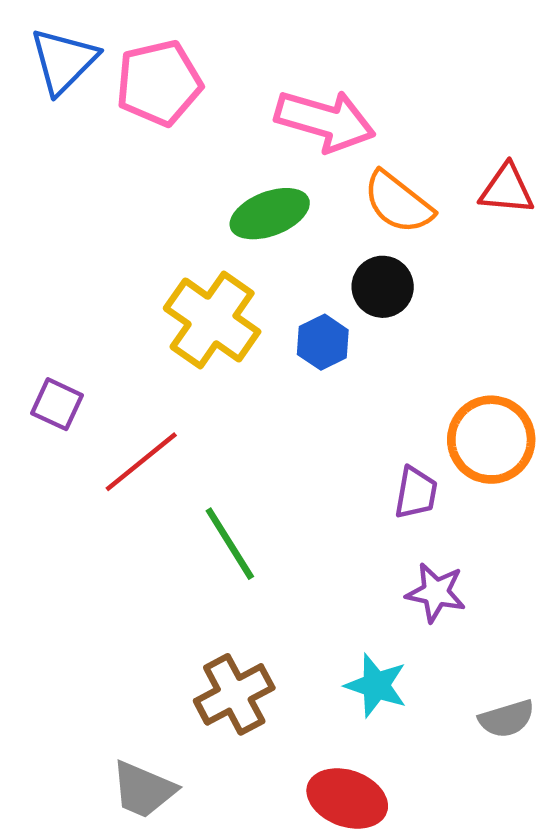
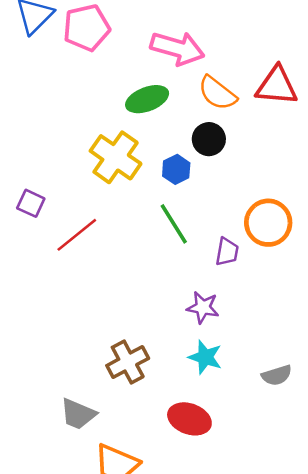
red triangle: (507, 189) -> (277, 86), size x1.4
green line: (230, 544) -> (174, 224), moved
purple star: (436, 592) -> (203, 307), moved

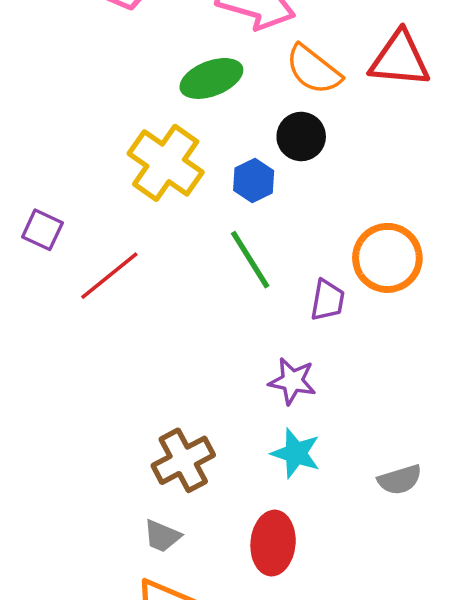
gray trapezoid: (78, 414) -> (162, 536), moved, size x0.7
red ellipse: (189, 419) -> (273, 543), turned 75

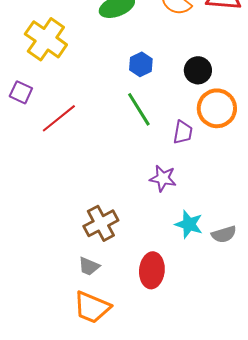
black circle: (301, 137) -> (198, 70), moved
yellow cross: (166, 163) -> (46, 39), moved
cyan star: (296, 453) -> (189, 224), moved

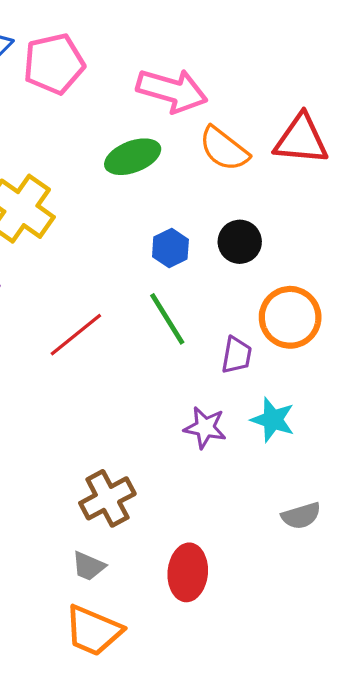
black circle: (198, 70) -> (240, 242), moved
red line: (59, 118) -> (76, 335), moved
cyan star: (189, 224) -> (273, 420), moved

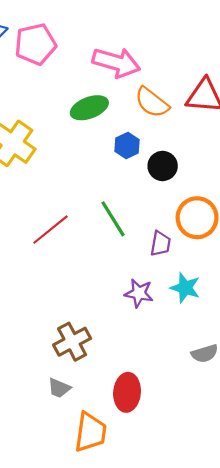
blue hexagon: (170, 248) -> (127, 146), moved
orange trapezoid: (93, 631) -> (90, 432), moved, turned -105

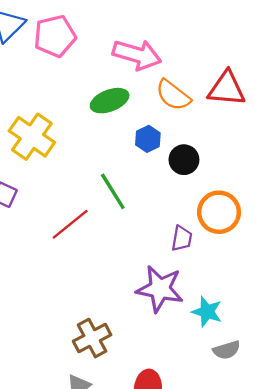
green line: (113, 219) -> (113, 191), moved
cyan star: (185, 288) -> (207, 312), moved
purple star: (139, 293) -> (160, 289), size x1.6

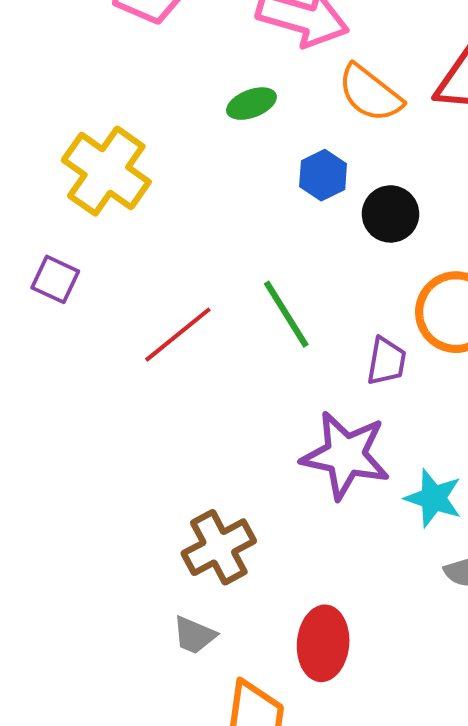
green ellipse: (110, 101) -> (251, 104), size x0.7
green line: (113, 191) -> (286, 314), moved

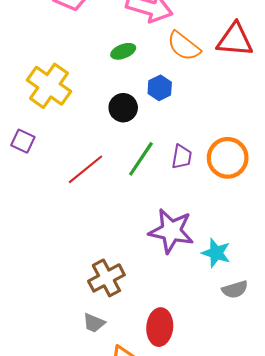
black circle: (391, 214) -> (123, 108), moved
green line: (286, 314) -> (141, 159), turned 66
purple trapezoid: (386, 361) -> (182, 157), moved

